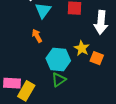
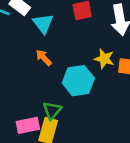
green triangle: (59, 80) -> (52, 110), moved

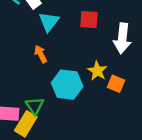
green triangle: (52, 110) -> (35, 106), turned -30

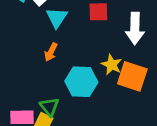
orange arrow: (41, 54) -> (51, 52), turned -120
orange square: (116, 84) -> (132, 76), size x1.6

